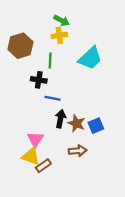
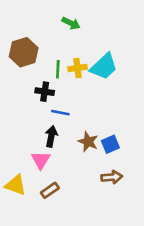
yellow cross: (59, 35) -> (78, 68), moved
black arrow: (60, 119) -> (51, 136), moved
brown arrow: (78, 151) -> (112, 177), moved
yellow triangle: (31, 156) -> (16, 185), moved

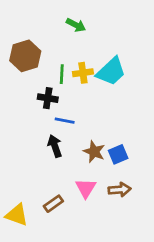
black arrow: (51, 136) -> (55, 146), turned -30
pink triangle: (41, 160) -> (86, 188), moved
yellow triangle: (16, 185) -> (17, 215), moved

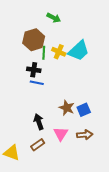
brown hexagon: (25, 56) -> (34, 40), moved
yellow cross: (83, 73) -> (59, 52), turned 32
blue line: (65, 121) -> (37, 83), moved
black arrow: (55, 146) -> (39, 122), moved

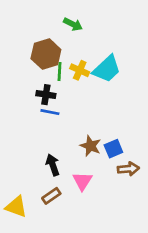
brown arrow: (85, 135) -> (128, 169), moved

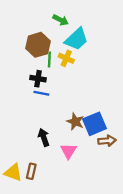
cyan trapezoid: (107, 69) -> (76, 39), moved
blue square: (113, 149) -> (94, 124), size x1.5
brown rectangle: (51, 196) -> (31, 171), moved, turned -42

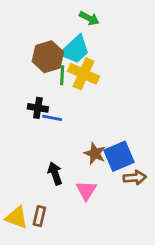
green arrow: (61, 20) -> (89, 18), moved
cyan trapezoid: (76, 39) -> (75, 50), moved
yellow cross: (66, 58) -> (83, 74), size x1.5
black cross: (38, 79) -> (38, 108), moved

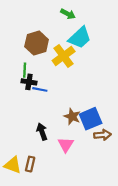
cyan trapezoid: (75, 50) -> (80, 38), moved
yellow cross: (83, 74) -> (64, 56), turned 30
green line: (62, 75) -> (25, 70), moved

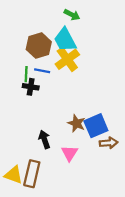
cyan trapezoid: (80, 38) -> (65, 40), moved, turned 105
blue line: (40, 89) -> (42, 71), moved
brown rectangle: (30, 164) -> (32, 174), size x1.6

